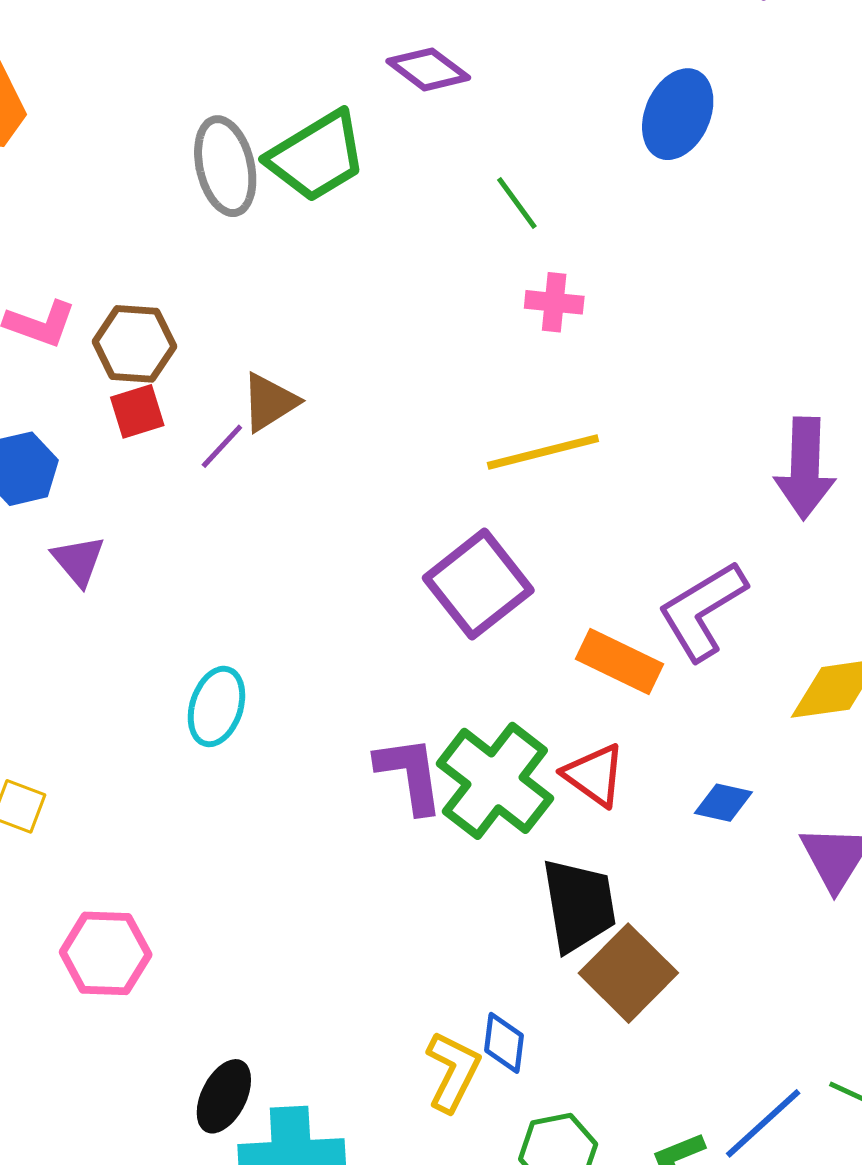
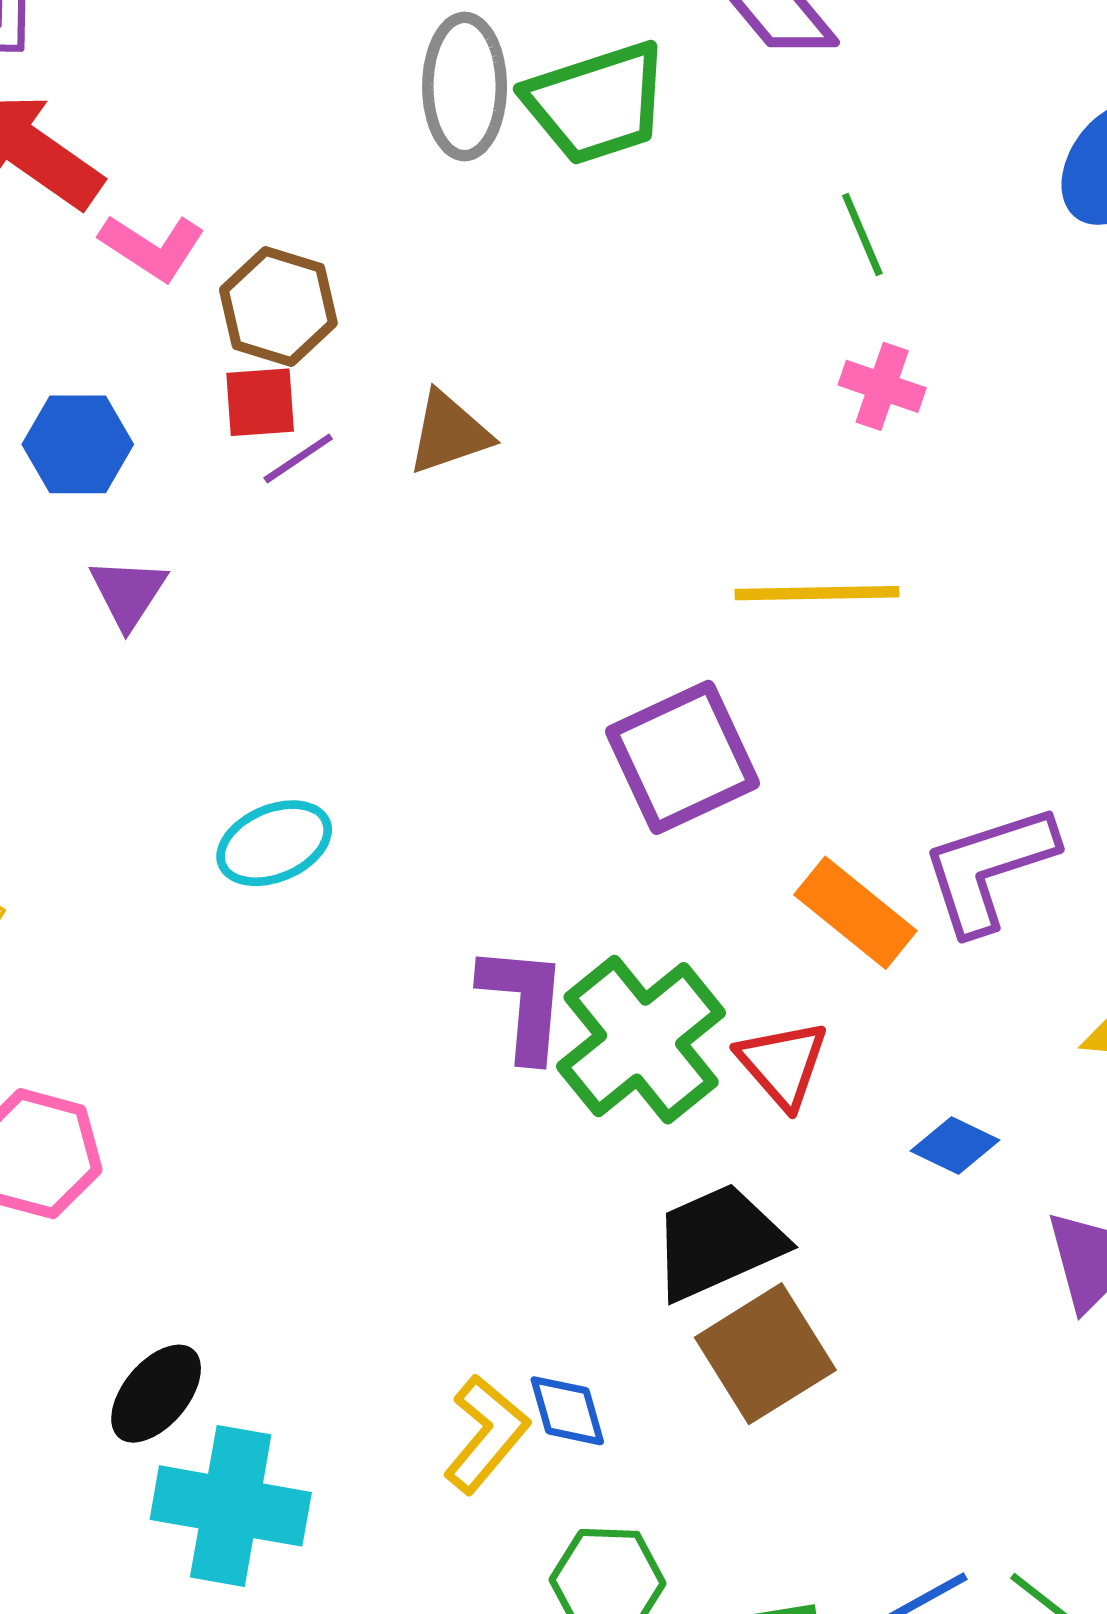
purple line: (222, 446) -> (298, 458), moved
cyan ellipse: (216, 706) -> (274, 843), turned 36
black trapezoid: (579, 905) -> (718, 1242), turned -118
blue diamond: (504, 1043) -> (567, 1411), turned -36

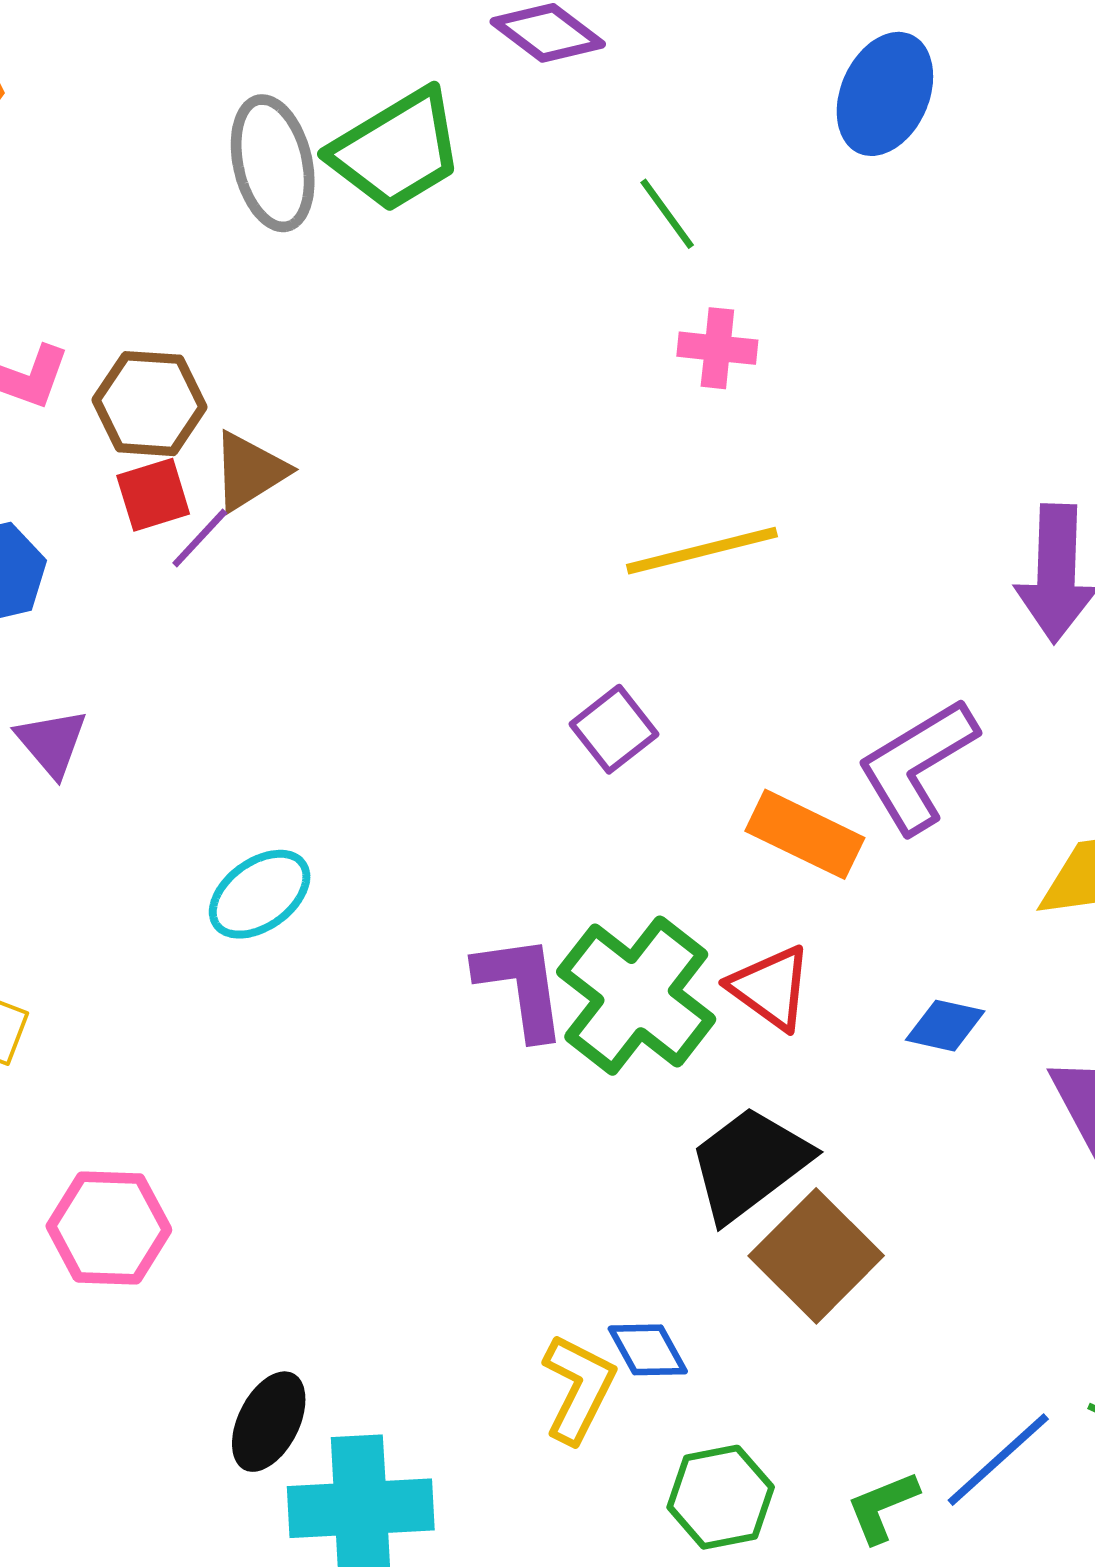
brown triangle: (449, 433) -> (249, 471), moved
purple triangle: (128, 593) -> (52, 743), moved
purple square: (683, 757) -> (614, 729), size x0.6

